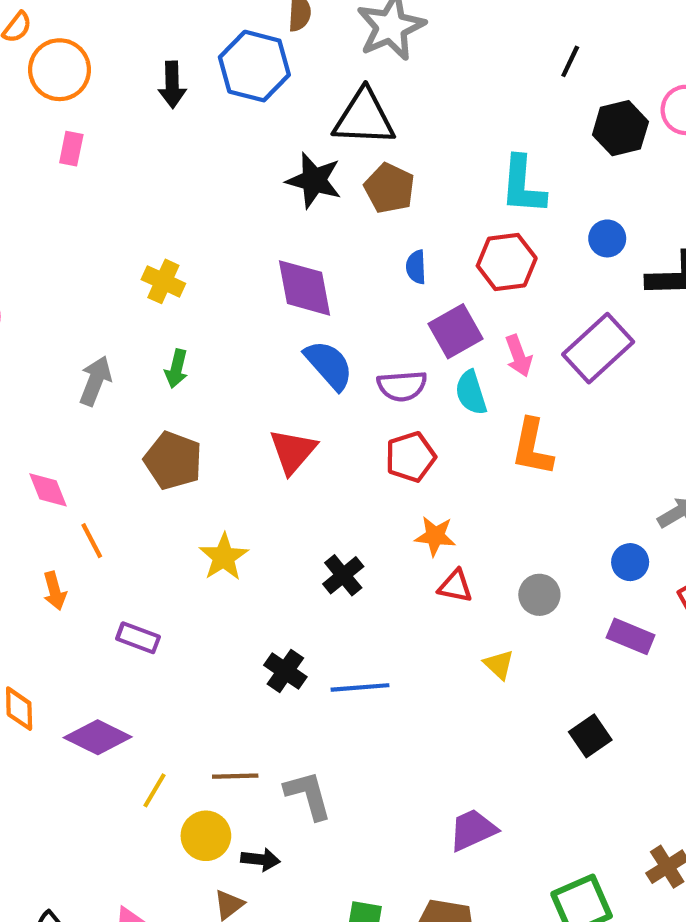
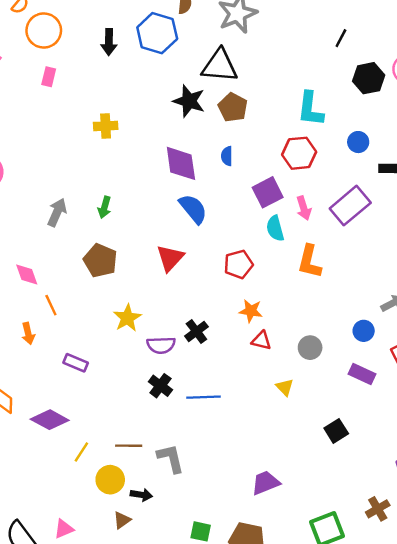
blue semicircle: (416, 267) -> (227, 156), moved
yellow cross: (163, 281) -> (106, 126), moved, turned -30
purple semicircle: (402, 386) -> (161, 345), moved

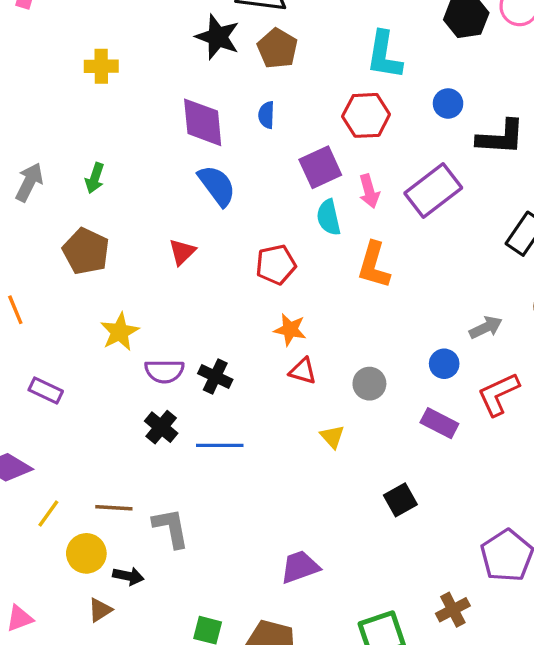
red triangle: (170, 258) -> (182, 252), size x0.7
black cross: (196, 331) -> (215, 376), moved, turned -30

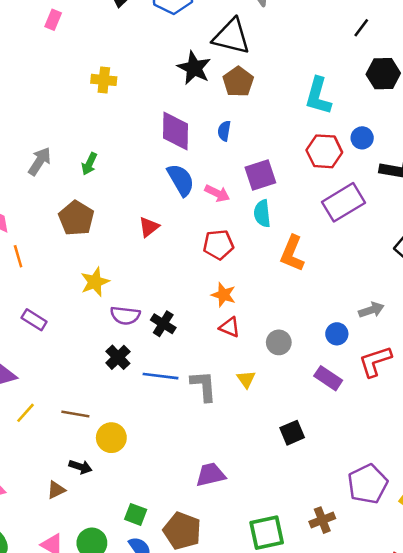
red hexagon: (366, 115) -> (324, 151), moved
pink arrow: (369, 191) -> (217, 193), moved, turned -55
gray L-shape: (171, 528) -> (204, 386), moved
yellow circle: (86, 553) -> (111, 438), moved

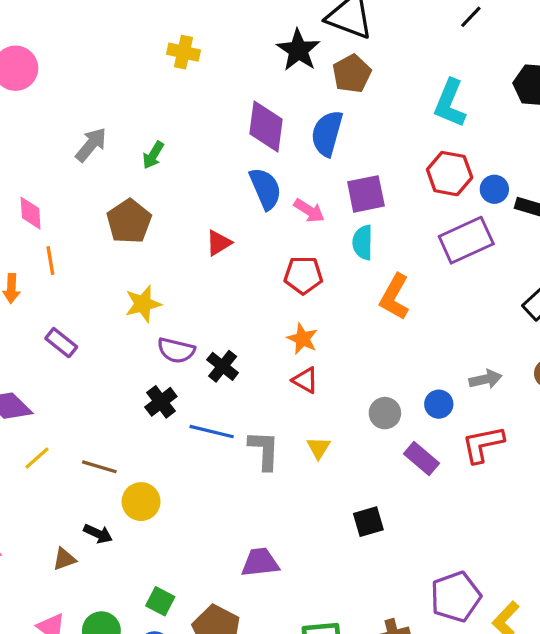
black line: (361, 28) -> (471, 17), moved
blue semicircle: (224, 131) -> (327, 133), size x1.8
blue circle: (362, 138) -> (494, 189), moved
gray circle: (279, 342) -> (385, 413), moved

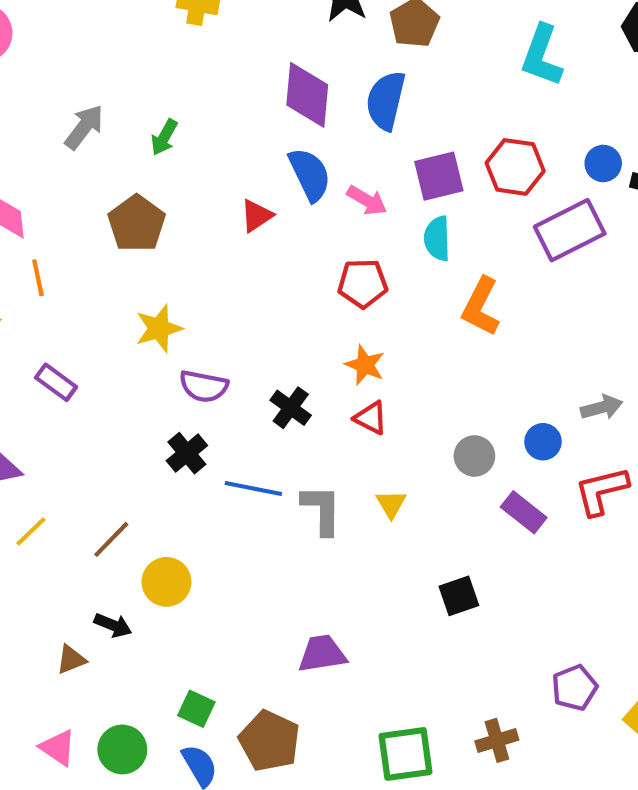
red hexagon: (450, 174) -> (515, 167), moved
red triangle: (219, 243) -> (257, 216), moved
black cross: (223, 366) -> (291, 408), moved
brown line: (99, 467) -> (111, 539), turned -60
purple pentagon: (456, 597) -> (574, 688), size x0.7

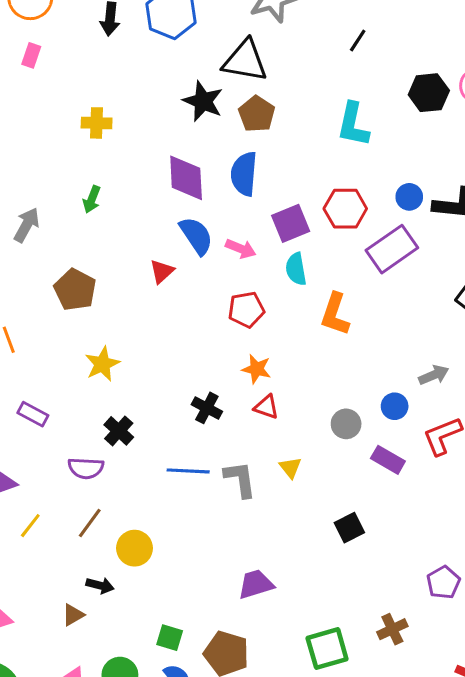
green arrow: (164, 137) -> (92, 199), moved
purple semicircle: (204, 386) -> (86, 468), moved
black cross: (187, 453) -> (119, 431), moved

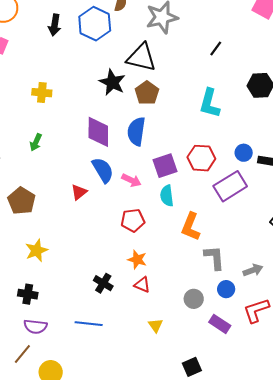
black cross: (119, 431) -> (28, 294), moved, turned -36
purple semicircle: (86, 468) -> (35, 327), moved
gray L-shape: (240, 479) -> (214, 258), moved

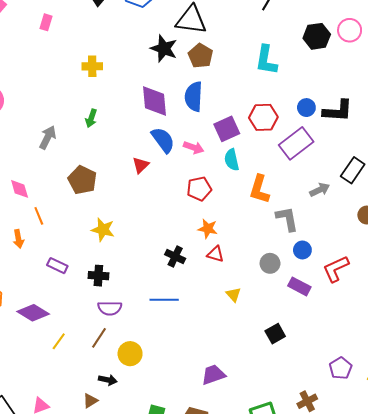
yellow star: (37, 250) -> (103, 230), turned -30
gray arrow: (253, 270) -> (320, 190), moved

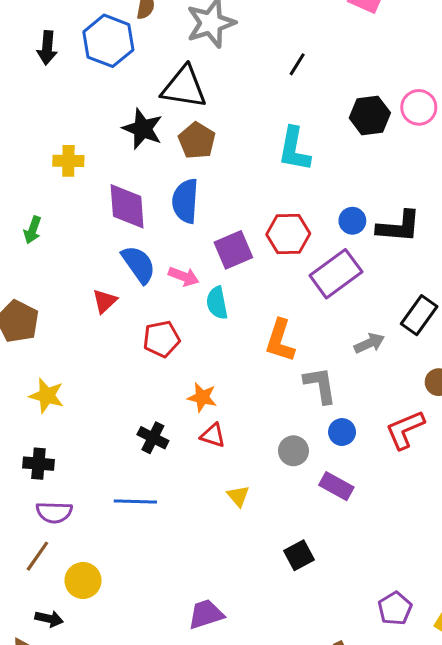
yellow cross: (92, 66) -> (68, 161), moved
cyan semicircle: (232, 160) -> (217, 303), moved
red pentagon: (199, 189) -> (161, 339), moved
red L-shape: (336, 269) -> (405, 430), moved

